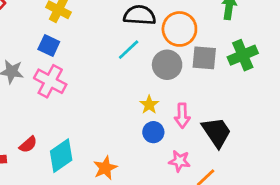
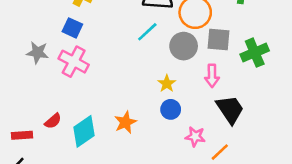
green cross: (243, 55) -> (255, 53), moved
pink arrow: (182, 116) -> (212, 76), moved
orange star: (105, 168) -> (125, 122), moved

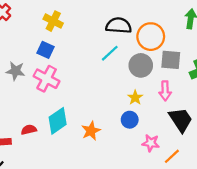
yellow star: (167, 84) -> (135, 98), moved
red semicircle: (53, 121) -> (29, 130), turned -152
cyan diamond: (84, 131) -> (58, 121), moved

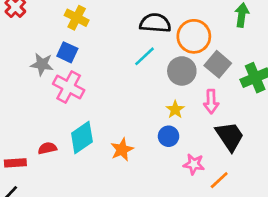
gray square: (171, 60) -> (218, 64), turned 35
gray star: (16, 71) -> (42, 64), moved

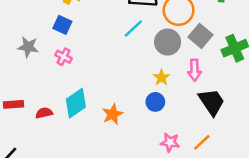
gray star: (42, 64) -> (28, 47), moved
pink cross: (69, 87) -> (64, 57), size x0.6
red rectangle: (15, 163) -> (13, 104), moved
pink star: (194, 164) -> (170, 142), moved

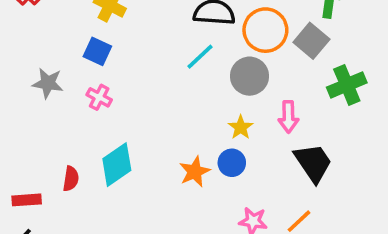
gray square: (201, 36) -> (311, 41), moved
red rectangle: (13, 104) -> (27, 200), moved
red semicircle: (44, 113) -> (71, 179), turned 112
orange star: (113, 114) -> (195, 172), moved

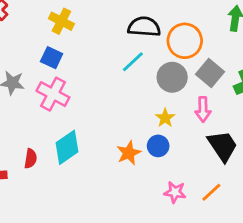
gray square: (311, 41) -> (210, 73), moved
pink cross: (99, 97) -> (53, 94), size x1.6

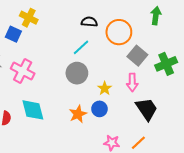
black semicircle: (144, 27) -> (89, 22), size x0.7
blue square: (52, 58) -> (13, 34), moved
gray circle: (172, 77) -> (77, 73), moved
cyan diamond: (67, 147) -> (33, 110), turned -70

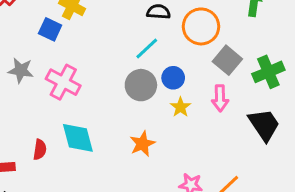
blue circle: (99, 109) -> (173, 78), moved
black trapezoid: (147, 109) -> (264, 125), moved

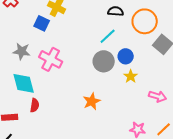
pink arrow: (220, 98) -> (158, 96), moved, turned -72
cyan diamond: (78, 138) -> (24, 83), moved
orange star: (142, 144) -> (92, 101), moved

